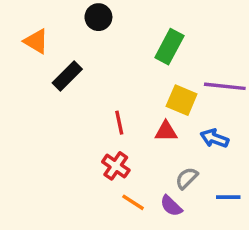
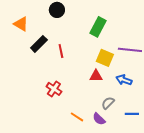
red line: (119, 123) -> (61, 51), moved
red cross: (116, 166) -> (54, 89), moved

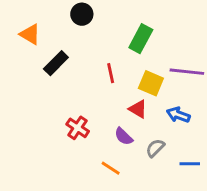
red line: (61, 51) -> (111, 73), moved
red triangle: (96, 76) -> (138, 109), turned 32
purple semicircle: (99, 119) -> (124, 136), moved

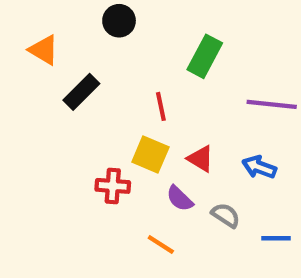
yellow square: (151, 83) -> (150, 155), moved
red cross: (78, 128) -> (113, 186), turned -30
gray semicircle: (155, 148) -> (226, 215), turned 78

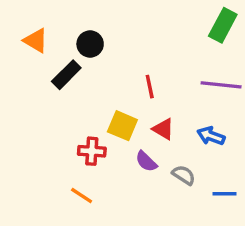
black circle: (119, 21) -> (90, 44), moved
green rectangle: (205, 56) -> (223, 25), moved
red line: (161, 106) -> (150, 87), moved
orange line: (161, 245) -> (82, 195), moved

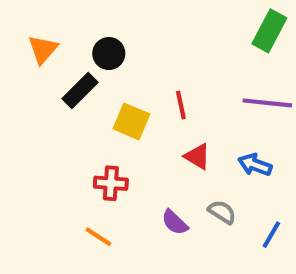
orange triangle: (36, 41) -> (43, 49), turned 40
yellow square: (122, 126) -> (131, 121), moved
purple semicircle: (146, 161) -> (175, 222), moved
blue line: (225, 194) -> (271, 235), turned -60

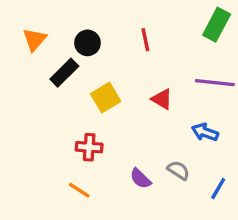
red line: (181, 105) -> (145, 40), moved
yellow square: (131, 121) -> (106, 98), turned 36
red triangle: (197, 156) -> (162, 99), moved

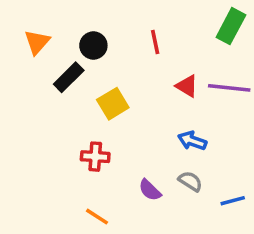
red triangle: (162, 99) -> (187, 86), moved
blue arrow: (205, 132) -> (192, 141), moved
blue line: (218, 189) -> (233, 201), turned 45
orange line: (79, 190) -> (97, 217), moved

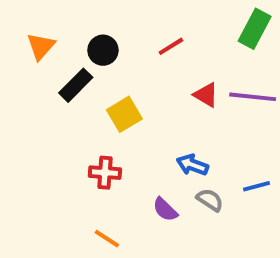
red line: (155, 42) -> (171, 46), turned 70
blue arrow: (192, 141) -> (192, 165), moved
blue line: (233, 201) -> (256, 186), moved

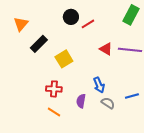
black circle: (103, 50) -> (71, 17), moved
blue arrow: (192, 165) -> (99, 85), turned -133
purple semicircle: (165, 210) -> (81, 101), moved, turned 56
orange line: (107, 239) -> (54, 112), moved

